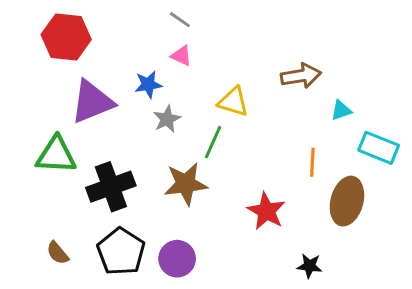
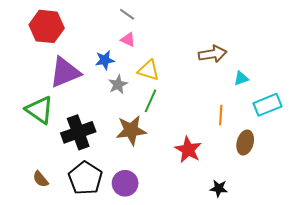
yellow triangle: (233, 102) -> (148, 70), moved
cyan rectangle: (379, 148) -> (268, 105), turned -44
green triangle: (56, 155) -> (40, 110), turned 32
brown ellipse: (347, 201) -> (245, 143), size x0.7

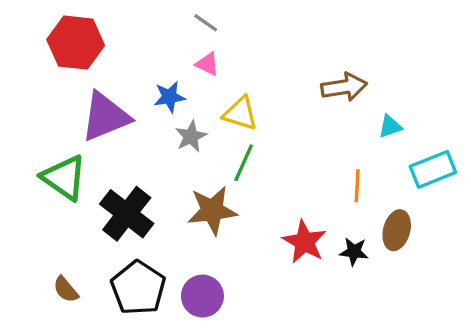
black cross: (78, 132) -> (127, 214), turned -32
black star: (219, 188) -> (354, 252), moved

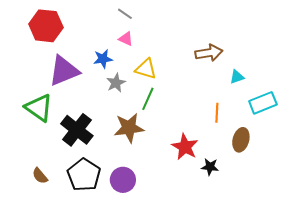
black star: (354, 252) -> (210, 167), moved

